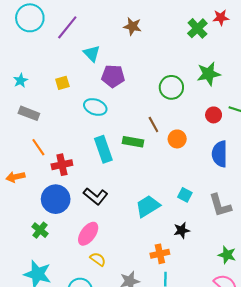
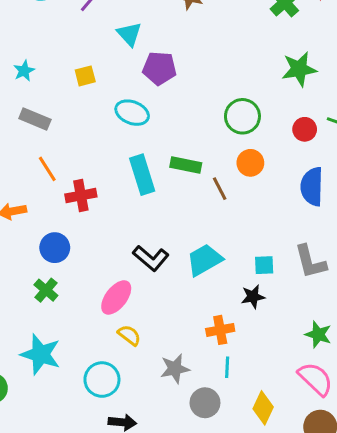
green circle: (171, 87) -> (242, 116), moved
brown line: (153, 125) -> (220, 189), moved
cyan square: (185, 195) -> (264, 265), moved, turned -32
black L-shape: (96, 196) -> (151, 258), moved
blue circle: (56, 199) -> (55, 248), moved, size x0.7

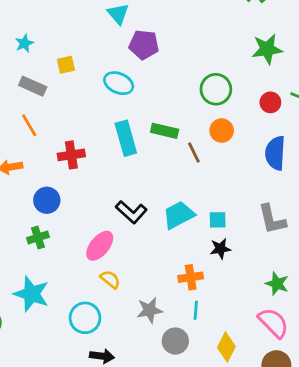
yellow square: (85, 76) -> (66, 65), moved
orange line: (47, 169) -> (29, 125), moved
cyan square: (264, 265) -> (218, 220), moved
green cross: (46, 290) -> (38, 237), turned 30

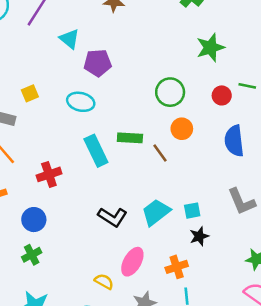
pink ellipse: (100, 246) -> (132, 262), moved

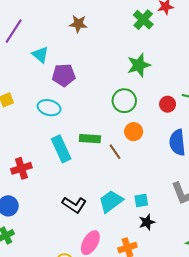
green star: (210, 48) -> (139, 65), moved

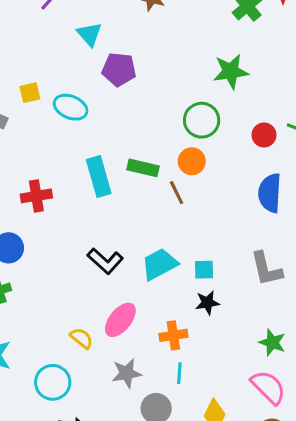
cyan ellipse: (49, 108) -> (71, 107), moved
orange circle: (134, 132) -> (192, 161), moved

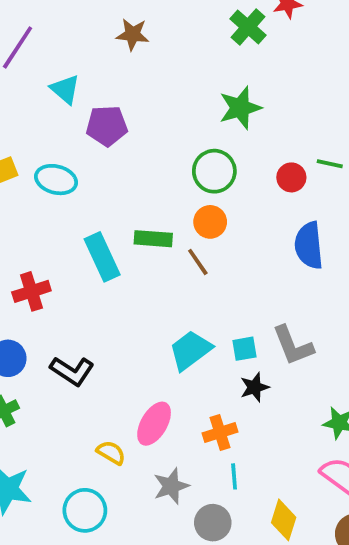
black L-shape: (105, 261) -> (72, 371), moved
gray L-shape: (266, 269) -> (293, 346), moved

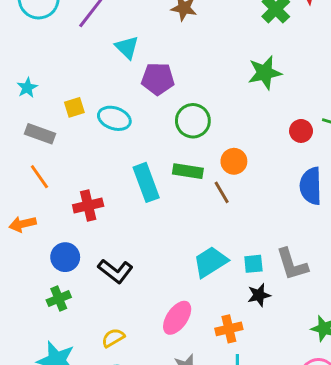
green circle: (214, 171) -> (193, 121), moved
yellow semicircle: (111, 453) -> (113, 338), moved, turned -65

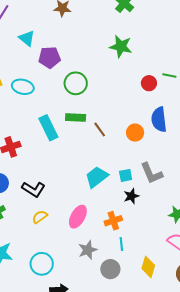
green star: (265, 73) -> (121, 46), turned 30
orange circle: (234, 161) -> (135, 133), moved
yellow semicircle: (113, 338) -> (40, 217), moved

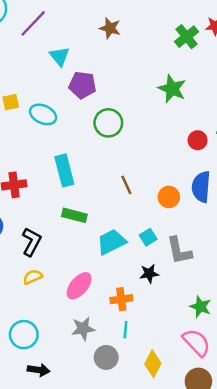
green rectangle: (76, 117) -> (74, 215), moved
cyan square: (126, 175) -> (148, 237), moved, turned -32
black L-shape: (33, 189) -> (31, 242), turned -105

